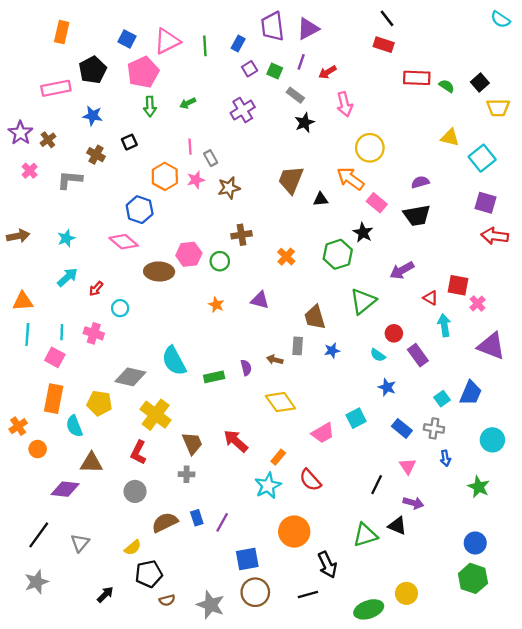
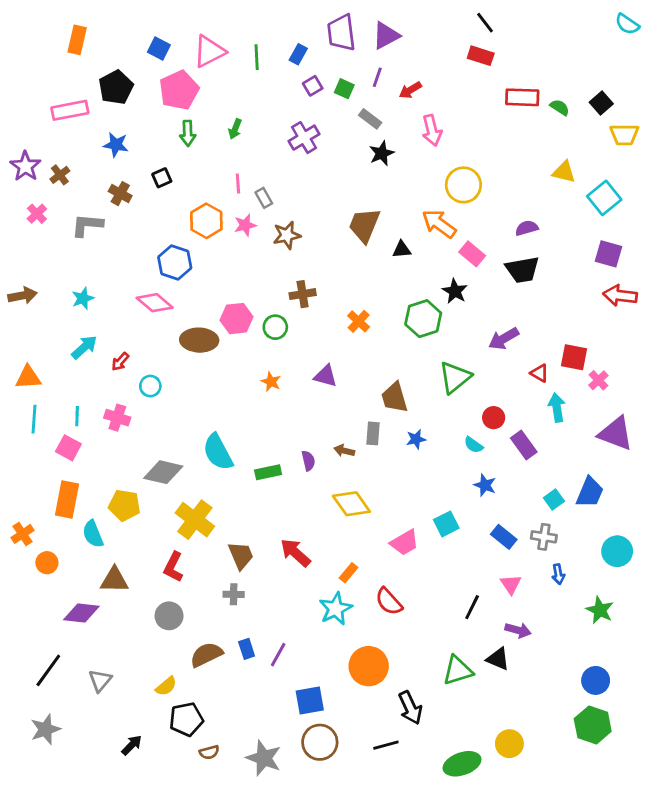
green arrow: (188, 103) -> (235, 129), turned -42

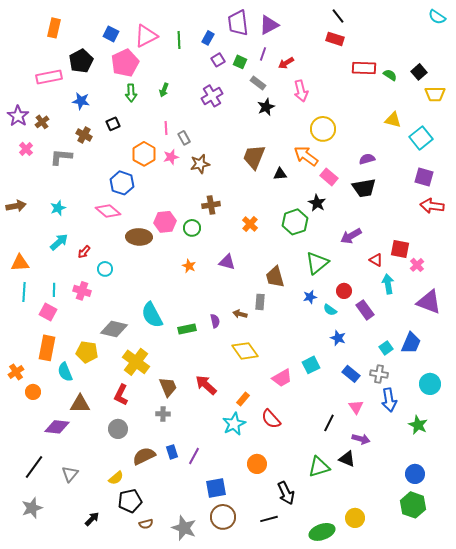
blue star: (416, 439) -> (310, 297), moved
blue arrow: (558, 574) -> (389, 400), size x1.6
orange circle: (369, 666) -> (257, 464), size x0.7

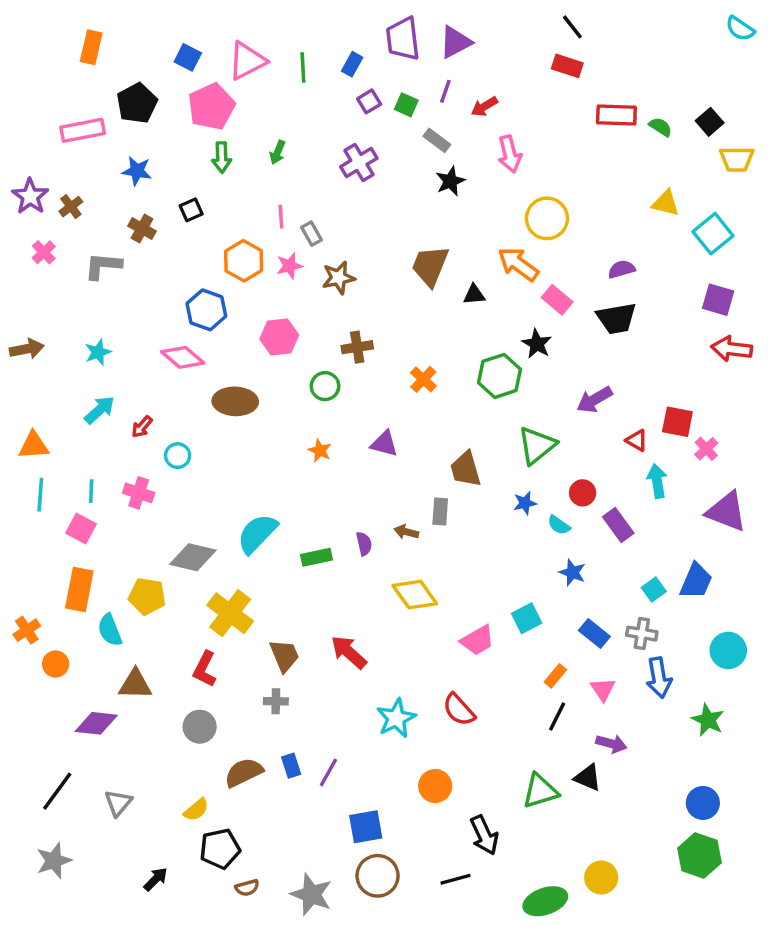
pink hexagon: (165, 222) -> (279, 337), moved
cyan semicircle: (152, 315) -> (257, 534), turned 72
orange rectangle: (243, 399) -> (555, 676), moved

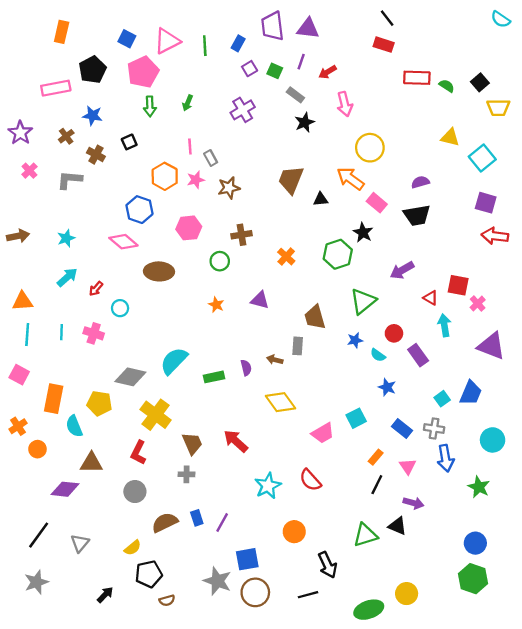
purple triangle: (455, 42) -> (308, 28), turned 35
brown cross: (71, 207) -> (66, 136), moved
pink square: (81, 528) -> (19, 375), moved
gray star: (311, 894) -> (217, 581), moved

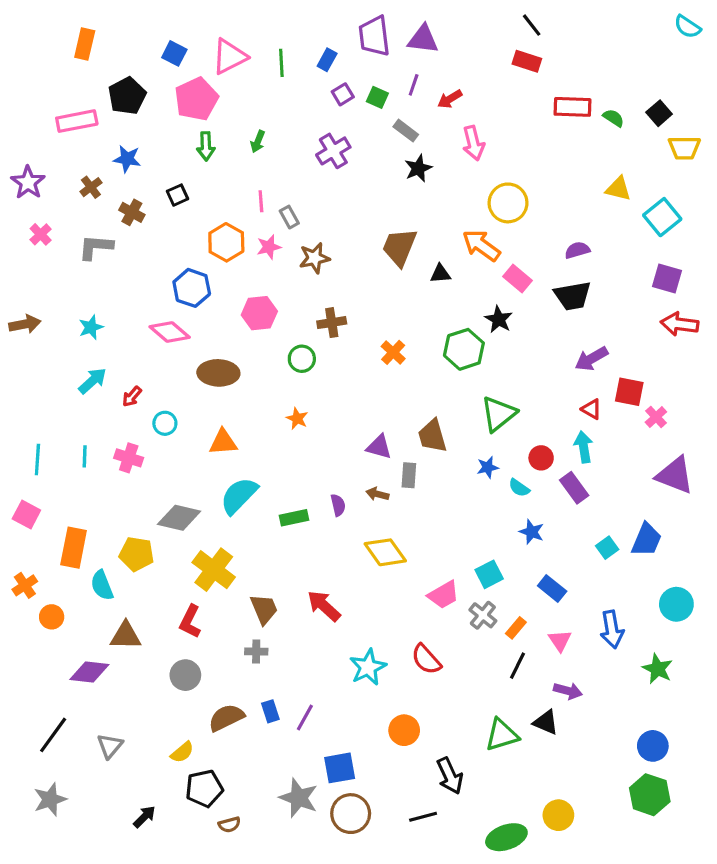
purple arrow: (402, 270) -> (591, 359), moved
purple triangle: (260, 300) -> (379, 447), moved
orange triangle: (23, 301) -> (223, 442), moved
cyan arrow: (444, 325) -> (584, 447), moved
gray cross: (434, 428) -> (483, 615), moved, turned 30

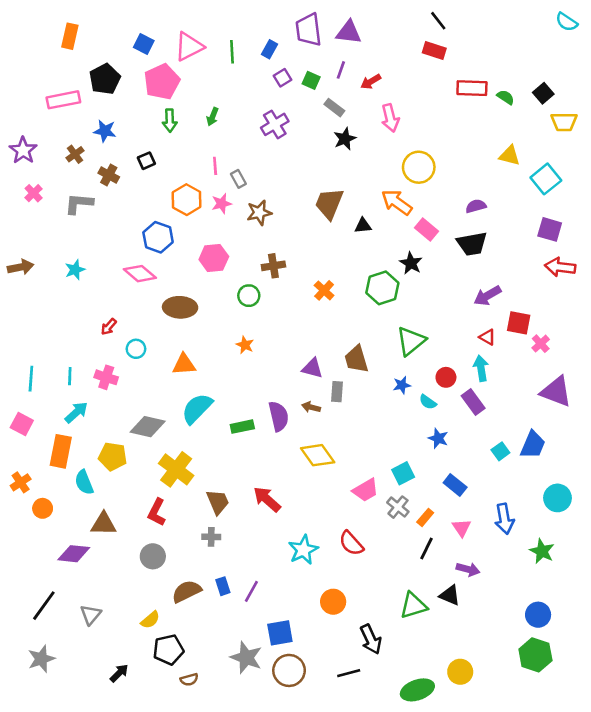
cyan arrow: (93, 381) -> (76, 412), moved
purple semicircle: (338, 505) -> (279, 416), size x1.6

